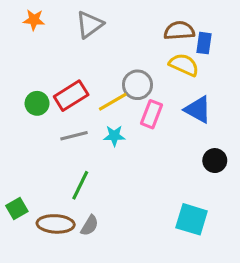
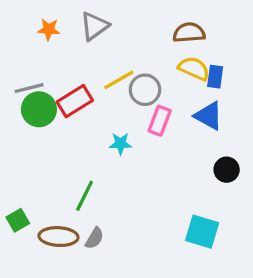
orange star: (34, 20) -> (49, 29), moved
blue rectangle: (204, 43) -> (215, 77), moved
yellow line: (113, 102) -> (119, 80), moved
green circle: (37, 103) -> (39, 109), size x1.4
gray line: (74, 136) -> (29, 88), moved

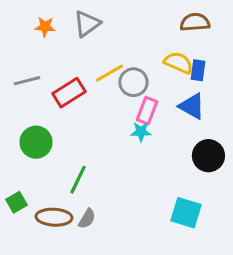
brown semicircle: (189, 33) -> (195, 22), moved
green circle: (39, 109) -> (36, 142), moved
cyan star: (120, 144) -> (141, 132), moved
black circle: (227, 170) -> (208, 156), size x1.4

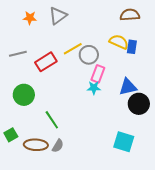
blue triangle: (192, 106) -> (128, 87), moved, turned -42
green line: (78, 180) -> (52, 120), turned -60

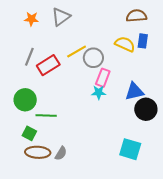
blue rectangle: (132, 47) -> (143, 41), moved
gray line: (18, 54) -> (29, 57), moved, turned -54
green line: (52, 120) -> (46, 116), moved, turned -54
green square: (11, 135) -> (29, 133), moved, turned -32

